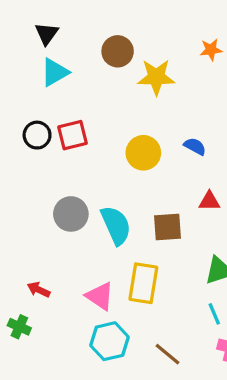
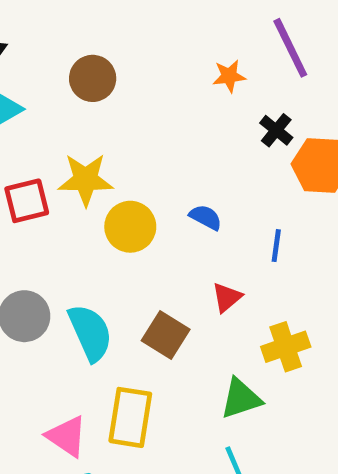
yellow star: (156, 77) -> (86, 180), moved
red triangle: (209, 201) -> (227, 297), turned -40
brown square: (168, 227) -> (166, 335), turned 36

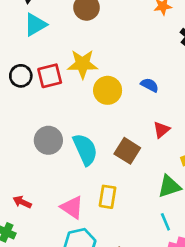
yellow rectangle: (130, 417) -> (108, 197), size x0.7

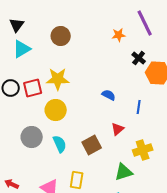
yellow circle: (108, 90) -> (56, 110), moved
cyan semicircle: (85, 149) -> (60, 144), size x0.7
brown square: (127, 151) -> (92, 145), turned 30

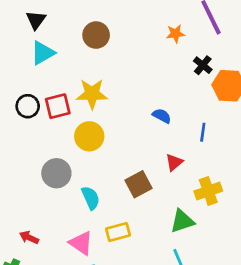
cyan semicircle: (60, 144) -> (91, 198), moved
yellow rectangle: (77, 180) -> (118, 232), turned 66

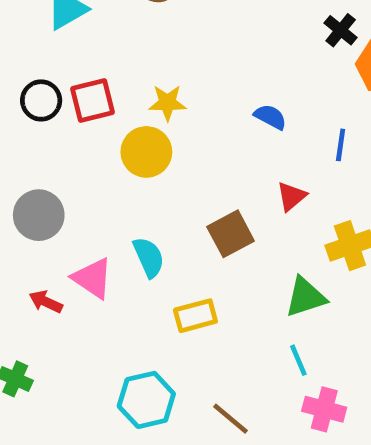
yellow star: (92, 94) -> (167, 103), moved, size x0.7
gray circle: (56, 173) -> (39, 215), moved
red arrow: (29, 238) -> (46, 302), moved
pink triangle: (81, 243) -> (93, 278), moved

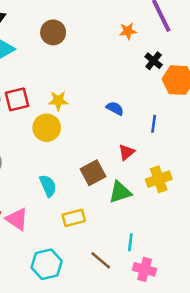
pink triangle: (93, 278) -> (17, 219), moved
green triangle: (305, 297) -> (120, 192), moved
cyan line: (298, 360) -> (130, 242), turned 30
brown line: (231, 419) -> (101, 260), moved

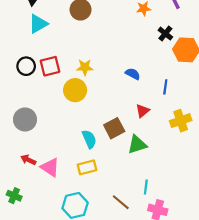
yellow cross: (159, 179) -> (181, 121), moved
cyan semicircle: (48, 186) -> (89, 139), moved
yellow rectangle: (74, 218) -> (87, 167), moved

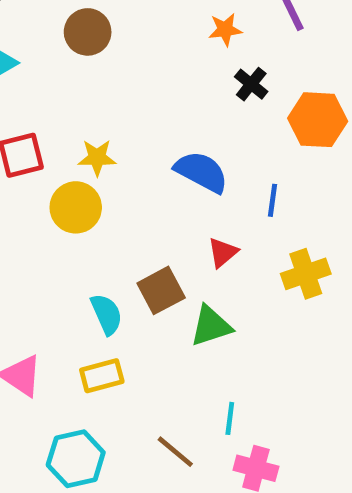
black cross: (165, 34) -> (251, 84), moved
blue semicircle: (133, 74) -> (201, 172), size x1.6

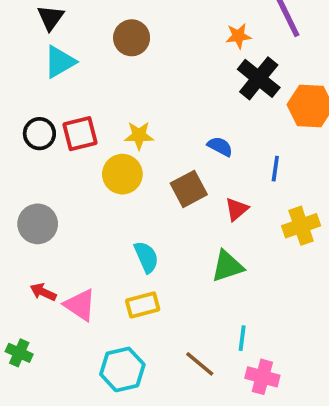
black cross: (251, 84) -> (259, 78), size x1.6
blue semicircle: (201, 172) -> (220, 147), size x0.6
brown square: (161, 290) -> (189, 189), moved

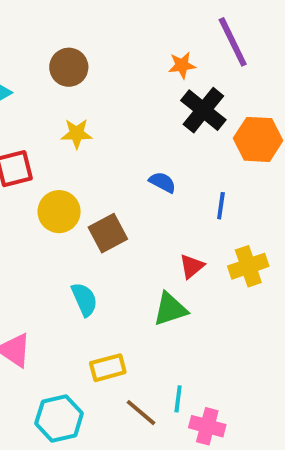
yellow star: (139, 135) -> (77, 134), moved
brown square: (189, 189) -> (108, 233), moved
red triangle: (237, 209) -> (192, 266), moved
yellow rectangle: (143, 305) -> (108, 368), moved
cyan line: (242, 338) -> (178, 399), moved

